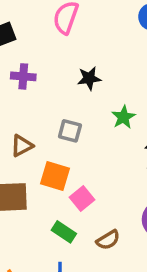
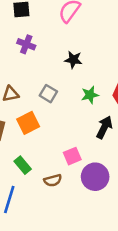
orange square: (55, 176) -> (28, 123), turned 30
pink square: (82, 198) -> (72, 156), moved

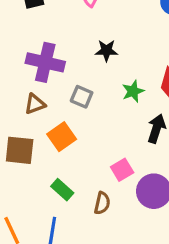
purple cross: (26, 44) -> (45, 62), moved, size x1.6
brown semicircle: (53, 180) -> (102, 203), turned -54

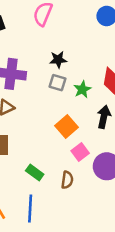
gray square: (82, 97) -> (58, 83), moved
orange square: (62, 137) -> (66, 126), moved

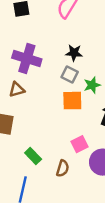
orange square: (66, 126) -> (72, 101), moved, turned 30

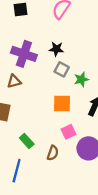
black star: (74, 53) -> (56, 49), moved
orange square: (72, 101) -> (62, 103), moved

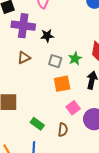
purple cross: (24, 54) -> (23, 26), moved
gray square: (62, 69) -> (55, 61), moved
brown triangle: (14, 81) -> (24, 58), moved

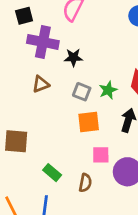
pink square: (73, 108) -> (101, 155), turned 32

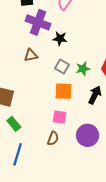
pink square: (101, 155) -> (59, 117), moved
green rectangle: (52, 173) -> (14, 124), moved

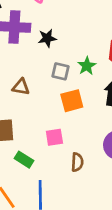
brown triangle: (31, 55) -> (21, 87), moved, turned 40
pink square: (59, 117) -> (54, 137), moved

